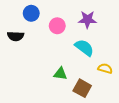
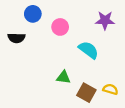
purple star: (87, 20) -> (105, 20), moved
yellow semicircle: (105, 68) -> (110, 89), moved

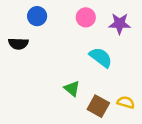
pink circle: (60, 27) -> (86, 17), moved
green triangle: (63, 77) -> (72, 89), turned 32

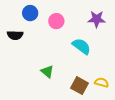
pink circle: (86, 17) -> (56, 21), moved
green triangle: (72, 89) -> (47, 71), moved

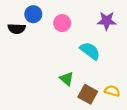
black semicircle: (15, 35) -> (17, 29), moved
green triangle: (47, 71) -> (67, 79), moved

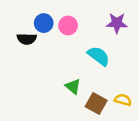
blue circle: (33, 14) -> (44, 23), moved
black semicircle: (17, 29) -> (27, 39), moved

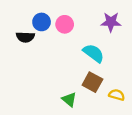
green triangle: (73, 86) -> (69, 99), moved
brown square: (96, 104) -> (92, 82), moved

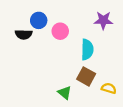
pink circle: (65, 24) -> (60, 31), moved
cyan semicircle: (94, 53) -> (87, 49), turned 54

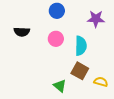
blue circle: (39, 20) -> (57, 11), moved
pink circle: (60, 31) -> (56, 39), moved

